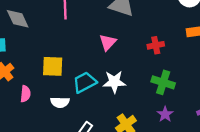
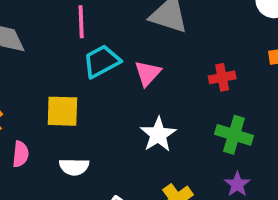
cyan trapezoid: (85, 82) -> (102, 61), moved
white star: (114, 82) -> (158, 135), turned -30

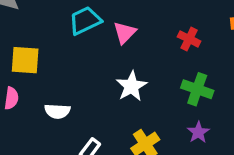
red cross: (222, 77) -> (189, 39), turned 35
yellow square: (62, 111) -> (25, 60), moved

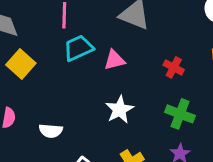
pink triangle: (125, 33) -> (114, 60), turned 30
yellow square: (25, 60) -> (21, 64), moved, turned 36

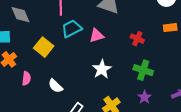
yellow square: (21, 64) -> (44, 47), moved
white semicircle: (51, 131) -> (55, 86), turned 42

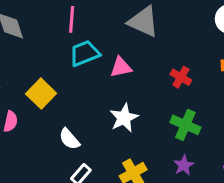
yellow square: (44, 47) -> (41, 94), moved
white semicircle: (55, 86) -> (69, 139), moved

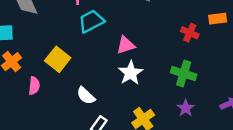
pink triangle: (121, 67) -> (126, 45), moved
red cross: (181, 77) -> (190, 33), moved

